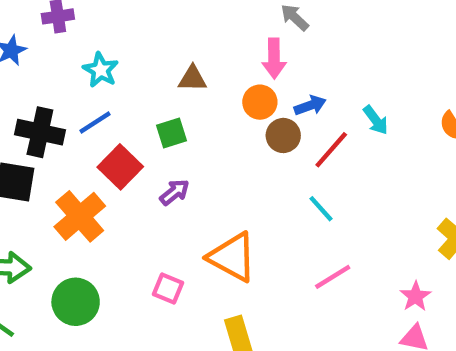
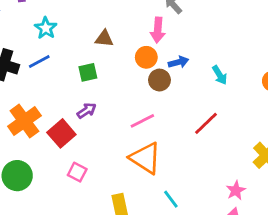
red line: (331, 150) -> (206, 123), moved
red square: (120, 167) -> (61, 133), moved
cyan line: (321, 209) -> (171, 199), moved
orange triangle: (232, 257) -> (145, 158), moved
pink line: (333, 277) -> (142, 121), moved

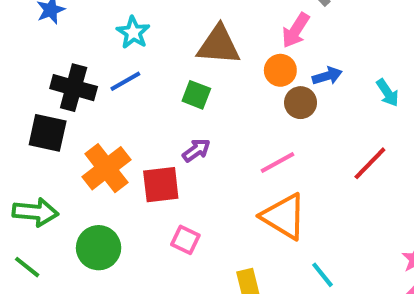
pink arrow: (158, 30) -> (296, 30), turned 30
brown triangle: (104, 39) -> (219, 45), size x1.6
green square: (88, 72) -> (196, 95), turned 36
red square: (61, 133) -> (161, 185), turned 36

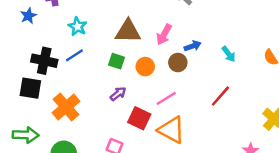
pink arrow: (296, 30) -> (164, 35), moved
orange circle: (280, 70) -> (145, 67), moved
red square: (161, 185) -> (139, 118), moved, turned 35

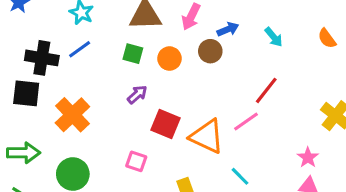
pink line: (166, 98) -> (246, 121), moved

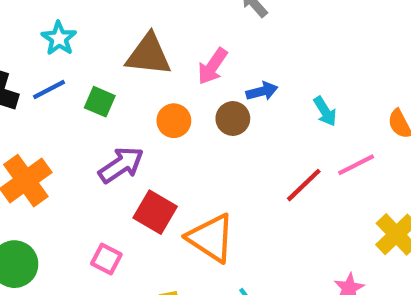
green square: (133, 54) -> (100, 102), moved
purple arrow: (137, 94) -> (121, 165), size x1.5
pink line: (246, 121) -> (356, 165), moved

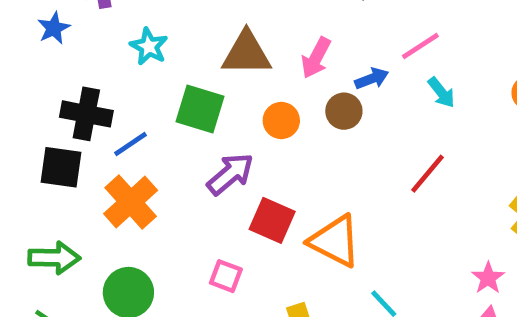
blue line: (49, 90) -> (130, 144), moved
green square: (100, 102) -> (200, 109), size x1.5
pink line: (356, 165) -> (420, 46), moved

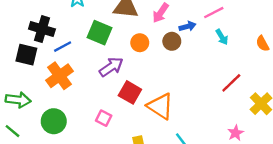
red line: (428, 174) -> (231, 83), moved

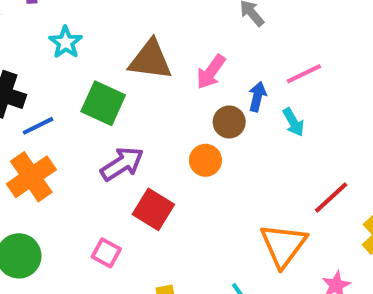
blue arrow: (188, 26) -> (257, 97), turned -63
cyan arrow: (222, 37) -> (293, 122), moved
orange circle: (140, 43) -> (205, 160), moved
orange triangle: (160, 106) -> (283, 245), moved, turned 32

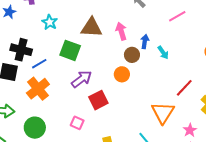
pink arrow: (211, 72) -> (121, 31), turned 132
pink line: (304, 74) -> (177, 16), moved
red square: (153, 209) -> (98, 100), turned 36

